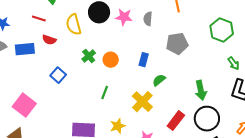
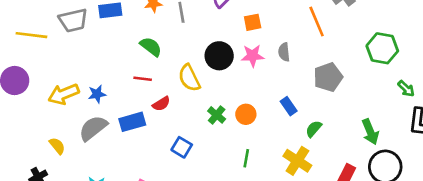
red semicircle: (49, 40) -> (161, 104), turned -40
blue rectangle: (144, 60) -> (289, 106), turned -40

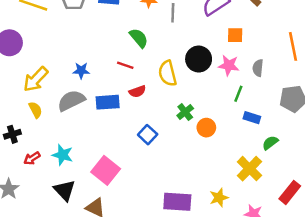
yellow arrow: (64, 94) -> (36, 79), moved, turned -36
blue rectangle: (289, 106) -> (252, 118), turned -49
orange circle: (246, 114) -> (206, 128), moved
green line: (246, 158) -> (238, 94), moved

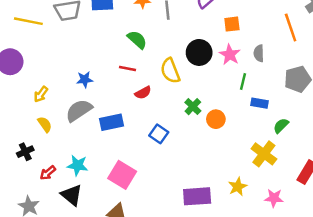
pink star: (229, 65) -> (230, 55), turned 30
yellow arrow: (36, 79) -> (41, 94), size x0.6
blue rectangle: (108, 102) -> (111, 122), moved
black triangle: (65, 190) -> (72, 195), moved

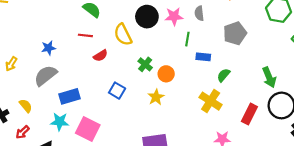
pink star: (230, 55) -> (174, 16), turned -30
blue rectangle: (111, 122) -> (69, 96), moved
yellow semicircle: (45, 124) -> (26, 106), moved
cyan star: (78, 165) -> (60, 122), moved
yellow star: (238, 187) -> (156, 97), moved

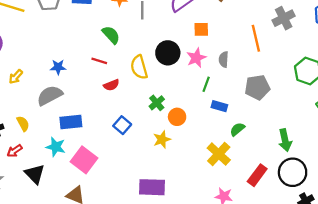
pink star: (174, 16) -> (196, 58), turned -30

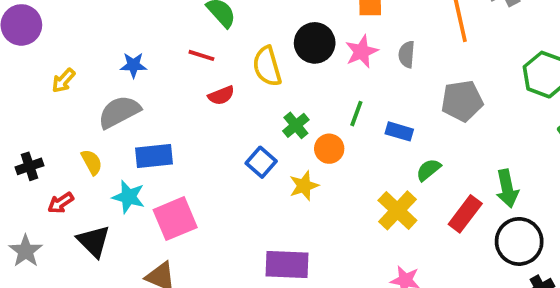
green line: (206, 84) -> (356, 114), moved
yellow semicircle: (23, 124) -> (92, 162), moved
blue square: (122, 125) -> (261, 162), moved
pink square: (84, 160) -> (175, 219), turned 30
red rectangle: (257, 175) -> (465, 214), moved

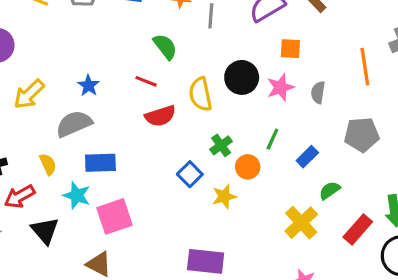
blue star: (133, 65) -> (89, 85), turned 30
yellow arrow: (63, 81) -> (29, 94), size x1.5
red semicircle: (221, 95) -> (160, 116), size x1.4
blue rectangle: (399, 131) -> (307, 157), turned -65
red arrow: (61, 203) -> (20, 196), size x1.4

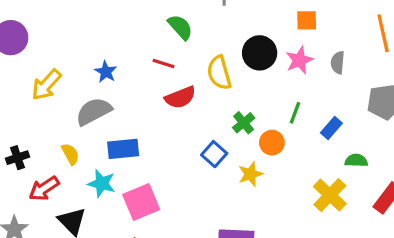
green semicircle: (330, 190) -> (356, 161), turned 40

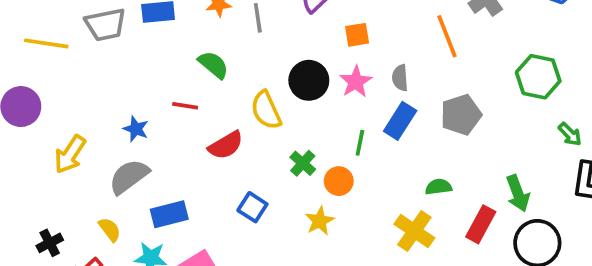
red line: (163, 63) -> (185, 106), moved
blue rectangle: (331, 128) -> (400, 121), moved, size x1.4
blue square: (214, 154) -> (252, 207), moved

